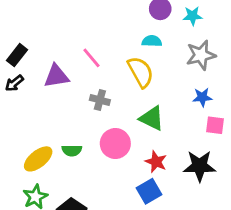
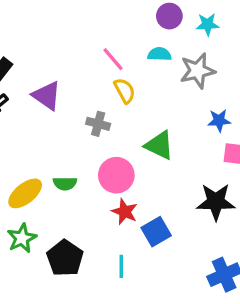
gray star: (201, 55) -> (198, 71), moved
pink line: (91, 58) -> (113, 59), moved
yellow semicircle: (141, 72) -> (125, 91), moved, size x0.7
purple triangle: (56, 76) -> (47, 96), turned 44
red star: (156, 162) -> (125, 212), moved

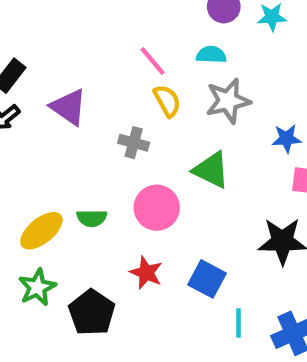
gray star: (198, 71) -> (228, 101), moved
red star: (125, 212) -> (146, 273), moved
blue square: (156, 232) -> (207, 279), turned -32
cyan line: (121, 266) -> (238, 323), moved

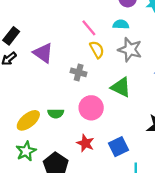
gray star: (228, 101) -> (130, 50), turned 30
blue square: (207, 279) -> (119, 147), turned 36

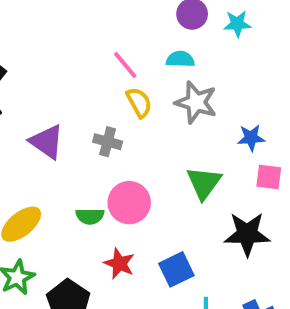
purple triangle: (43, 53) -> (47, 142), moved
green triangle: (121, 87) -> (204, 183), moved, turned 40
green semicircle: (56, 114) -> (90, 216), moved

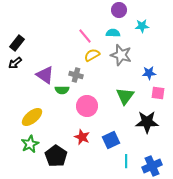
cyan star: (237, 24) -> (142, 26), moved
yellow semicircle: (139, 102) -> (92, 55), turned -91
green semicircle: (90, 216) -> (62, 90), moved

